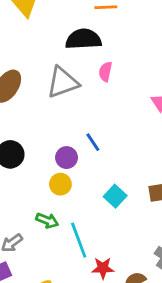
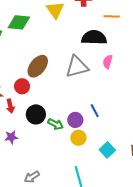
yellow circle: (60, 184) -> (78, 138), moved
green arrow: (47, 220) -> (56, 124), moved

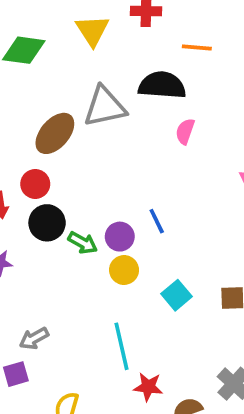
gray triangle: (77, 67) -> (105, 107), moved
red circle: (22, 86) -> (35, 184), moved

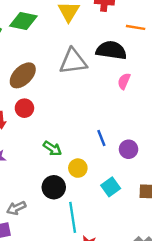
brown ellipse: (55, 133) -> (23, 75), moved
black circle: (47, 223) -> (54, 187), moved
purple circle: (120, 237) -> (129, 149), moved

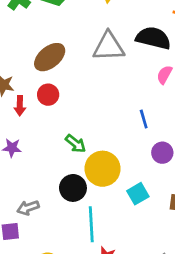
blue line: (101, 138) -> (144, 119), moved
yellow circle: (78, 168) -> (103, 169), size x1.6

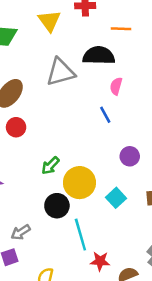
blue line: (144, 119) -> (105, 115), moved
green arrow: (76, 144) -> (50, 166), turned 108

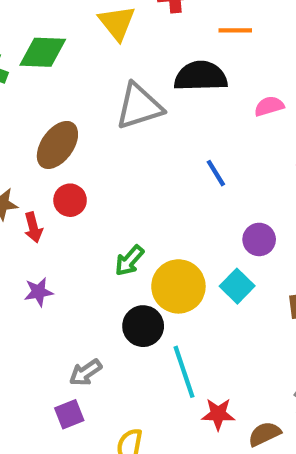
pink semicircle: (116, 86) -> (269, 106), moved, turned 60
cyan square: (116, 198) -> (237, 286), moved

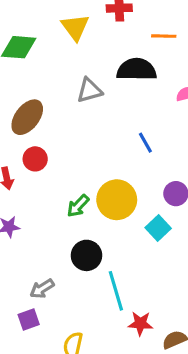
gray triangle: (139, 106) -> (89, 90), size x0.7
yellow circle: (178, 286) -> (117, 200), moved

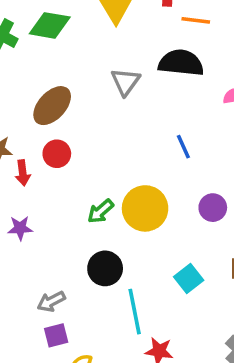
orange line: (164, 36) -> (196, 20), moved
gray triangle: (89, 90) -> (125, 82), turned -44
cyan square: (158, 228) -> (189, 278), moved
purple square: (29, 319) -> (56, 335), moved

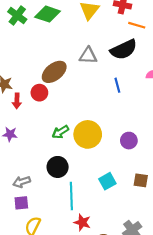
black semicircle: (181, 63) -> (124, 50), turned 140
gray triangle: (125, 82) -> (88, 56), turned 48
brown ellipse: (52, 106) -> (54, 72), moved
blue line: (183, 147) -> (117, 85), moved

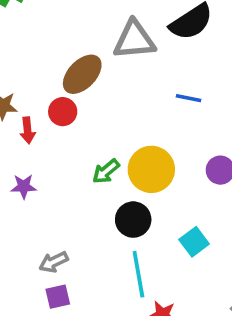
gray triangle: (88, 56) -> (134, 40), size x1.4
blue line: (117, 85) -> (188, 98), moved, turned -56
black circle: (58, 167) -> (133, 220), moved

